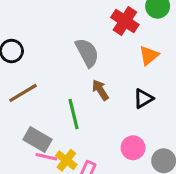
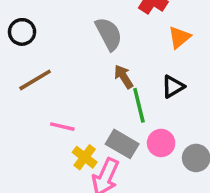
green line: (74, 114) -> (139, 105), moved
gray rectangle: (37, 140) -> (122, 144), moved
pink line: (46, 157) -> (62, 127), moved

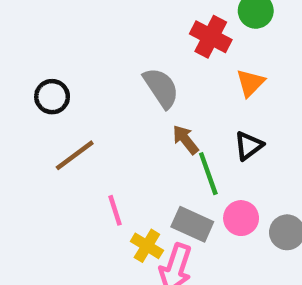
pink line: (62, 127) -> (115, 210), turned 65

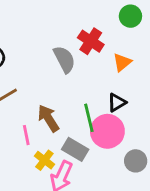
red cross: (211, 37) -> (91, 41), moved
brown arrow: (185, 140) -> (48, 118), moved, size x1.4
pink circle: (241, 218) -> (107, 131), moved, size x1.5

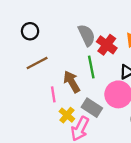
red cross: (91, 41) -> (107, 45), moved
green line: (89, 118) -> (91, 67), moved

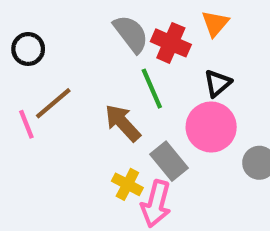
pink line: (53, 94) -> (26, 124), moved
gray rectangle: (92, 108) -> (169, 161), turned 30

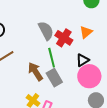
pink circle: (211, 127) -> (89, 76), moved
gray rectangle: (169, 161) -> (54, 78), moved

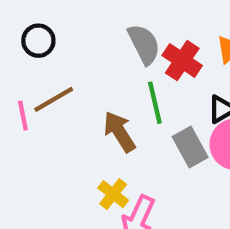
gray rectangle: (54, 78) -> (190, 147), moved

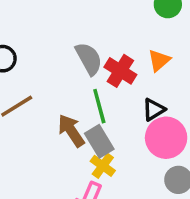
gray rectangle: (190, 147) -> (99, 141), moved
yellow cross: (113, 194) -> (103, 166), moved

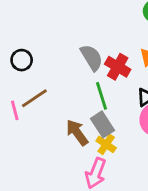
brown arrow: (71, 131) -> (77, 132), moved

